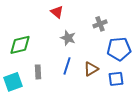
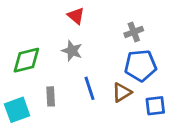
gray star: (68, 38) -> (72, 51), moved
blue pentagon: (119, 49) -> (141, 66), moved
blue line: (67, 66) -> (90, 88), turned -36

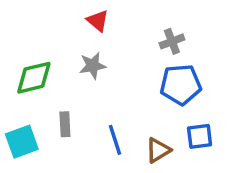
gray star: (72, 51) -> (93, 66), turned -30
blue line: (90, 88) -> (115, 140), moved
brown triangle: (122, 92) -> (158, 150), moved

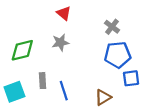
gray cross: (172, 41) -> (112, 27), turned -32
blue square: (200, 136) -> (131, 78), moved
blue line: (115, 140) -> (64, 91), moved

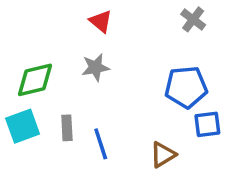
gray cross: (112, 27) -> (193, 19), moved
cyan square: (14, 92) -> (23, 126), moved

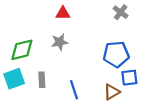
red triangle: (101, 21) -> (63, 13), turned -40
blue line: (101, 144) -> (74, 90), moved
brown triangle: (163, 155) -> (112, 92), moved

